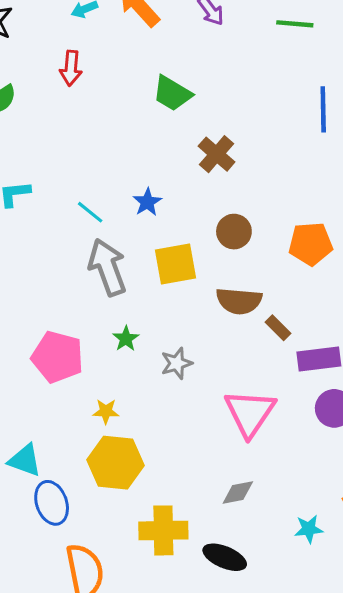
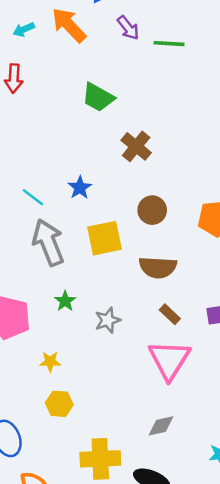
green line: (295, 24) -> (169, 44), moved
brown rectangle: (278, 328) -> (170, 314), moved
yellow hexagon: (115, 463) -> (59, 404), size x0.6

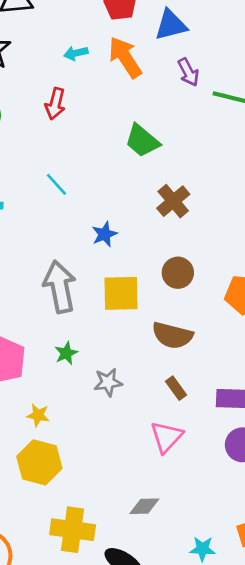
cyan line: (33, 197) -> (56, 184), moved
pink triangle: (169, 360) -> (166, 437), size x0.7
yellow hexagon: (59, 404) -> (39, 462), size x1.5

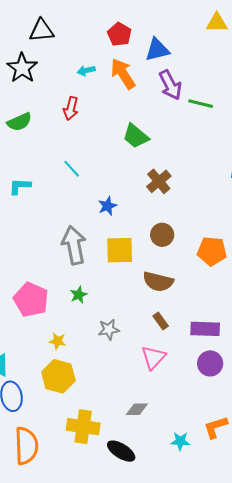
purple arrow: (188, 72) -> (170, 85), size x1.4
gray star: (108, 382) -> (109, 330), moved

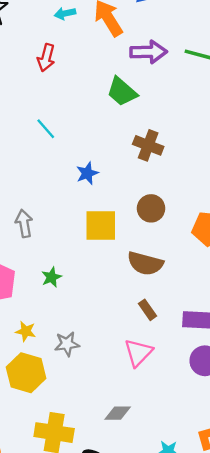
purple arrow: (170, 85) -> (149, 52), moved, turned -64
brown cross: (159, 181) -> (148, 145), turned -30
gray arrow: (74, 245) -> (24, 223), moved, size x0.6
gray star: (109, 330) -> (67, 344), moved

